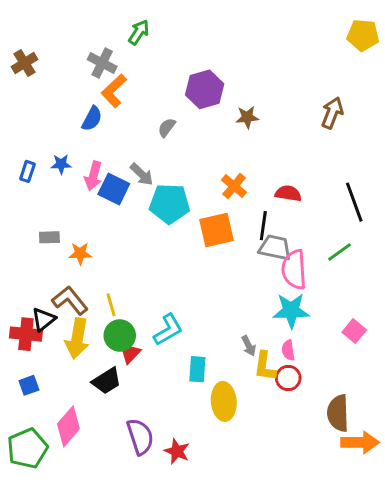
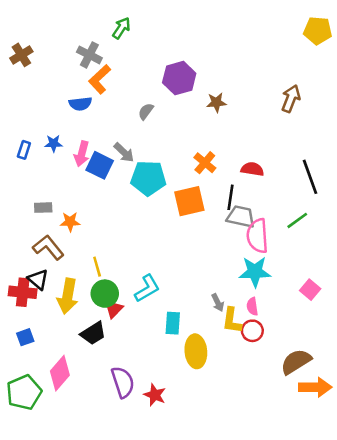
blue semicircle: (92, 119) -> (80, 104), turned 55
brown L-shape: (70, 300) -> (48, 247), moved
black triangle: (44, 319) -> (38, 279), turned -40
brown semicircle: (338, 413) -> (296, 362), turned 60

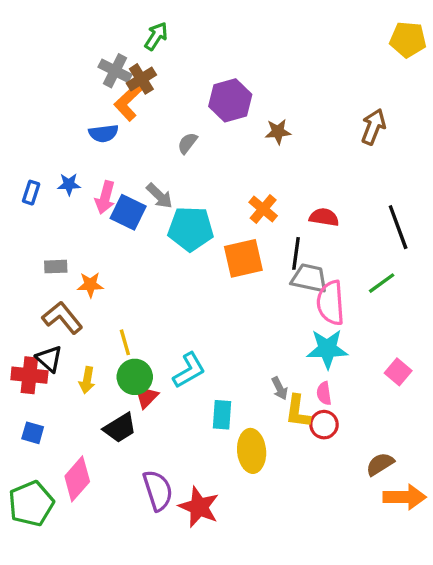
brown cross: (21, 55) -> (141, 79), moved
yellow arrow: (68, 296) -> (87, 380), size x0.6
blue square: (25, 337) -> (33, 433), turned 36
brown semicircle: (296, 362) -> (380, 464), size x0.7
red star: (155, 395) -> (199, 507), size x1.4

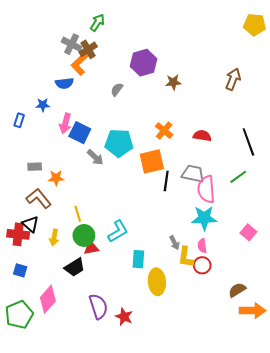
blue star: (69, 184) -> (43, 105), moved
gray arrow: (159, 196) -> (95, 157), moved
black line: (296, 253) -> (166, 181), moved
red triangle: (146, 397) -> (91, 248), turned 35
red star: (199, 507) -> (124, 317), size x0.7

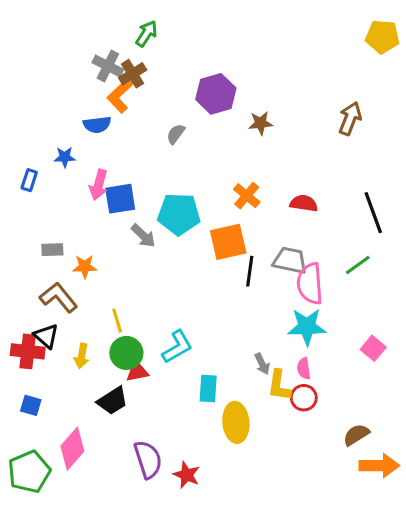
blue square: (80, 133) -> (120, 199), turned -35

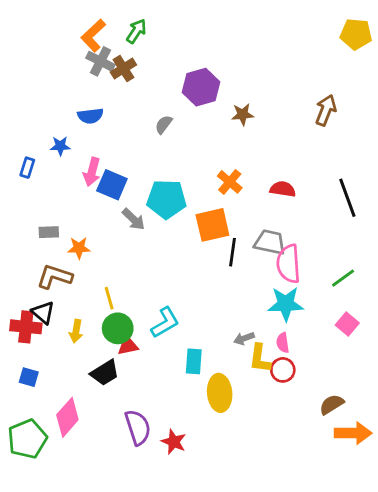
orange L-shape: (120, 95) -> (93, 35), moved
blue square: (120, 199) -> (112, 185), turned 32
green line: (358, 265) -> (343, 278), moved
brown L-shape: (59, 297) -> (55, 277), turned -33
gray arrow: (262, 364) -> (244, 338), turned 96

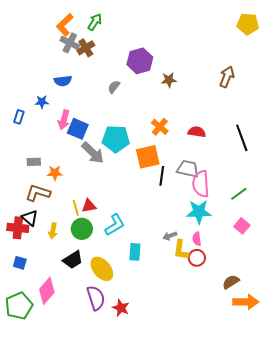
gray arrow: (133, 219) -> (93, 153), size x1.4
red triangle: (128, 346) -> (89, 206), moved
yellow ellipse: (220, 393) -> (102, 269), moved, turned -35

